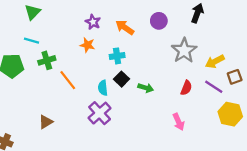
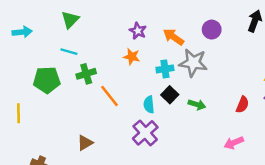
gray star: (184, 50) -> (193, 63), moved, turned -30
pink arrow: (179, 122) -> (234, 143), turned 91

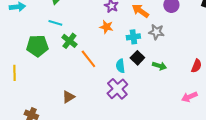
gray star: (193, 63) -> (156, 32), size x0.7
green cross: (86, 74) -> (69, 41), turned -35

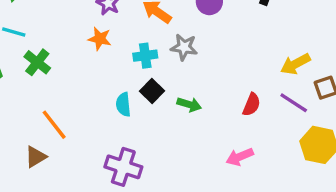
orange line: (88, 59) -> (54, 125), moved
purple cross: (117, 89) -> (123, 167), moved, turned -30

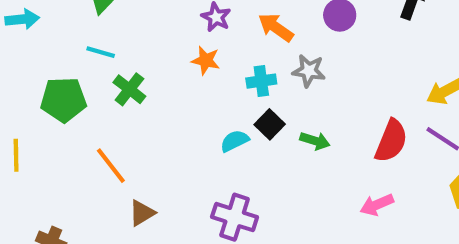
cyan semicircle: (123, 104) -> (235, 141), turned 70
red semicircle: (251, 104) -> (391, 141), size x1.5
orange line: (54, 125) -> (111, 166), moved
brown triangle: (36, 157) -> (142, 213), moved

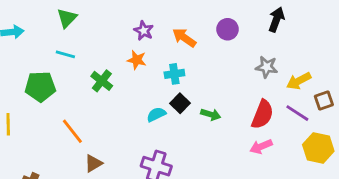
gray star: (309, 71) -> (267, 67), moved
green cross: (129, 89) -> (102, 81), moved
pink arrow: (377, 205) -> (261, 147), moved

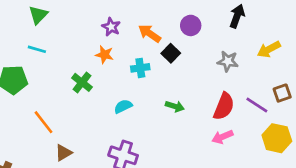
green cross: (102, 81) -> (82, 82), moved
yellow arrow: (299, 81) -> (269, 49), moved
black square: (180, 103) -> (171, 53), moved

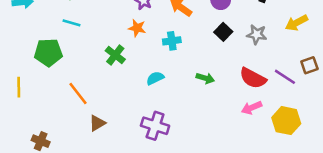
black square: (171, 53) -> (223, 32), moved
red semicircle: (224, 106) -> (253, 78), turned 96
yellow hexagon: (277, 138) -> (286, 121), moved

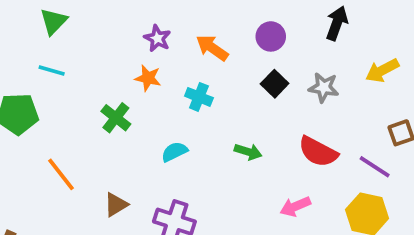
cyan cross: (172, 41) -> (199, 97), turned 30
purple line: (285, 77) -> (375, 167), moved
pink arrow: (252, 108) -> (295, 206), moved
brown triangle: (97, 123) -> (116, 205), moved

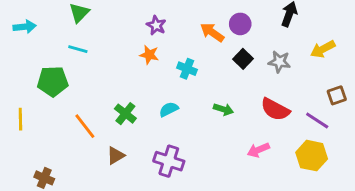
orange arrow: (212, 48) -> (212, 32), moved
green cross: (116, 118) -> (125, 114), moved
brown triangle: (116, 205) -> (116, 156), moved

